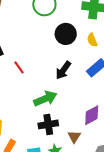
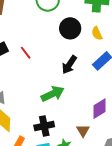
red line: (19, 67) -> (26, 53), moved
black cross: (48, 124) -> (44, 126), moved

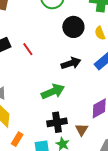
black arrow: (69, 65) -> (71, 63), turned -144
black cross: (44, 126) -> (57, 122), moved

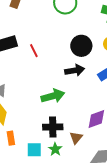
black circle: (73, 27) -> (81, 46), moved
orange rectangle: (17, 139) -> (11, 138), turned -48

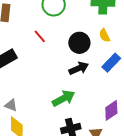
red line: (34, 51) -> (40, 36), moved

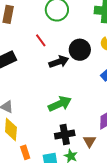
black arrow: (79, 68) -> (59, 62), moved

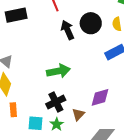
black arrow: (59, 62) -> (68, 30), turned -108
black cross: (65, 135) -> (56, 102), turned -30

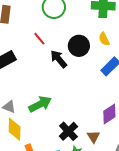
green arrow: (58, 71) -> (40, 104), moved

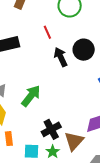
green arrow: (40, 104) -> (31, 96), turned -40
brown triangle: (93, 137) -> (74, 141), size x1.5

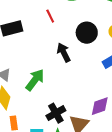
black arrow: (61, 57) -> (64, 52), moved

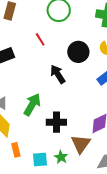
black cross: (56, 113) -> (56, 122), moved, turned 36

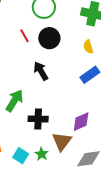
black circle: (78, 52) -> (49, 38), moved
cyan square: (40, 159) -> (21, 156), turned 35

